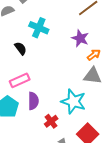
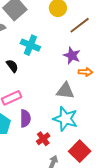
orange arrow: (94, 55) -> (86, 72), turned 40
gray triangle: (93, 76) -> (65, 91), moved

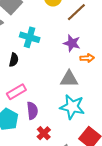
black semicircle: (12, 66) -> (14, 60), turned 56
red cross: (43, 139) -> (44, 133), moved

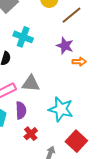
gray triangle: (69, 79) -> (31, 84), moved

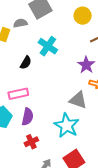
gray triangle: (31, 84) -> (78, 100), moved

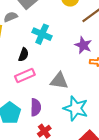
pink rectangle: (18, 94) -> (25, 76), moved
gray triangle: (78, 100) -> (59, 81), moved

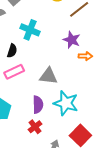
purple semicircle: (36, 107) -> (38, 105), moved

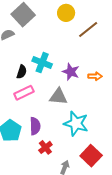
cyan cross: (30, 30) -> (42, 63), moved
purple star: (72, 40) -> (71, 72), moved
purple semicircle: (38, 105) -> (35, 126), moved

